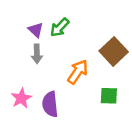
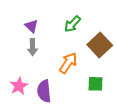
green arrow: (60, 27) -> (72, 24), moved

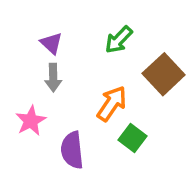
green square: (96, 84) -> (133, 138), moved, turned 35
pink star: (19, 86) -> (31, 121), moved

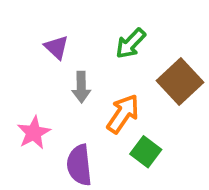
gray arrow: (53, 78) -> (81, 87), moved

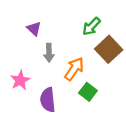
green arrow: (131, 43) -> (91, 26), moved

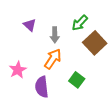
gray arrow: (49, 53) -> (55, 35), moved
orange arrow: (74, 69) -> (53, 59), moved

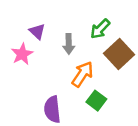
orange arrow: (53, 59) -> (83, 74), moved
pink star: (18, 70) -> (22, 54), moved

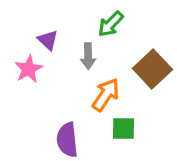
green arrow: (100, 29) -> (111, 24), moved
green square: (96, 101) -> (123, 129), turned -36

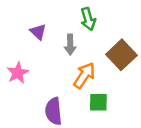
green arrow: (111, 24) -> (88, 19), turned -60
pink star: (29, 69) -> (18, 73), moved

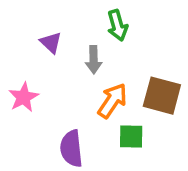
brown square: (121, 55) -> (162, 96), moved, turned -32

